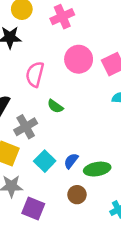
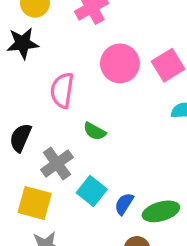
cyan square: (45, 161) -> (92, 191), moved

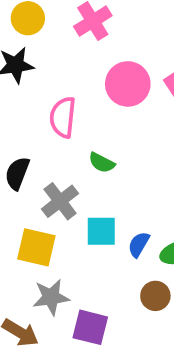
cyan square: (92, 191) -> (101, 231), turned -36

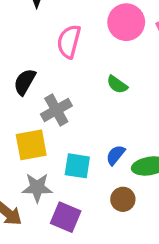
green semicircle: (102, 163) -> (117, 85), moved
cyan square: (101, 231) -> (77, 166), moved
yellow square: (36, 247) -> (31, 145), turned -32

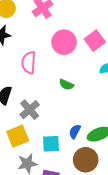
brown circle: (123, 199) -> (86, 160), size x1.5

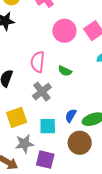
pink semicircle: (29, 63) -> (38, 62), moved
gray cross: (30, 110) -> (42, 92), moved

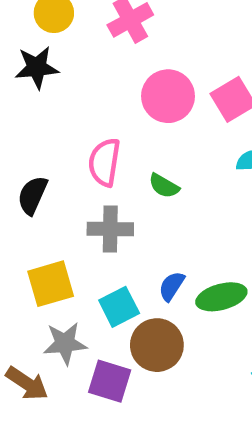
gray cross: (42, 92) -> (110, 229), turned 36
cyan square: (48, 126) -> (119, 307), turned -30
brown circle: (80, 143) -> (157, 345), moved

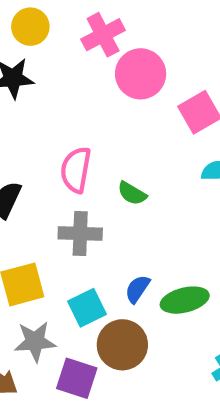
pink circle: (168, 96) -> (141, 74), moved

